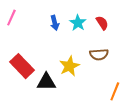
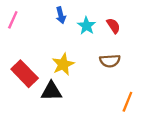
blue arrow: (55, 23) -> (61, 15), moved
yellow star: (69, 66) -> (63, 64), moved

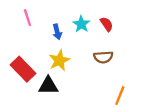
blue arrow: (61, 15) -> (57, 32), moved
pink line: (13, 20) -> (27, 18), moved, turned -42

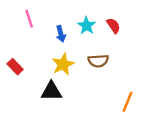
brown semicircle: (103, 57) -> (98, 61), moved
red rectangle: (23, 69) -> (15, 67), moved, size x0.6

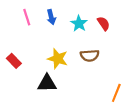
blue arrow: (61, 34) -> (51, 17), moved
yellow star: (63, 64) -> (58, 59), turned -30

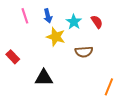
yellow star: (58, 59) -> (56, 37), moved

